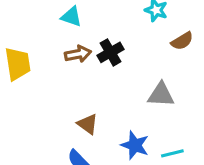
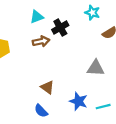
cyan triangle: (71, 17) -> (37, 17), turned -40
black cross: (110, 52) -> (60, 27), moved

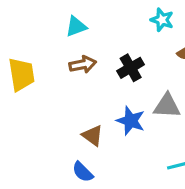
black cross: (60, 27) -> (131, 68), moved
blue star: (78, 101) -> (131, 121), moved

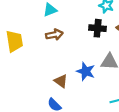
black cross: (131, 68) -> (98, 28), moved, turned 35

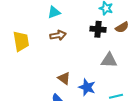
blue star: (86, 71) -> (87, 87), moved

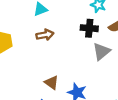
gray triangle: (109, 60) -> (101, 51), moved, turned -42

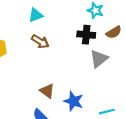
brown arrow: (45, 35) -> (40, 42), turned 42

